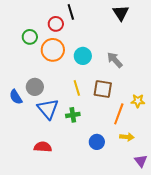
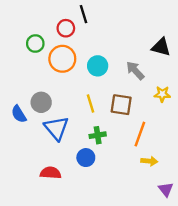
black triangle: (121, 13) -> (161, 47), moved, turned -42
yellow star: (138, 101) -> (162, 94), moved
green cross: (73, 115) -> (98, 135), moved
blue circle: (97, 142) -> (86, 158), moved

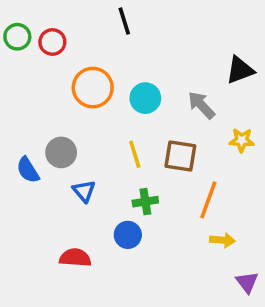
red circle: (66, 28) -> (52, 42), moved
green circle: (35, 44) -> (17, 37), moved
black triangle: (161, 47) -> (240, 70), turned -36
blue triangle: (56, 128) -> (84, 191), size x0.6

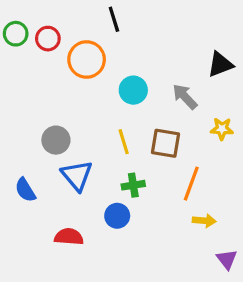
orange circle: (93, 88) -> (87, 59), moved
blue semicircle: (28, 170) -> (25, 190), moved
blue triangle: (84, 191) -> (77, 175), size x1.5

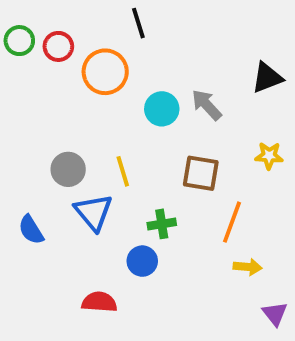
gray arrow: (185, 97) -> (207, 105), moved
yellow line: (124, 142) -> (123, 171), moved
red semicircle: (69, 237) -> (99, 302), moved

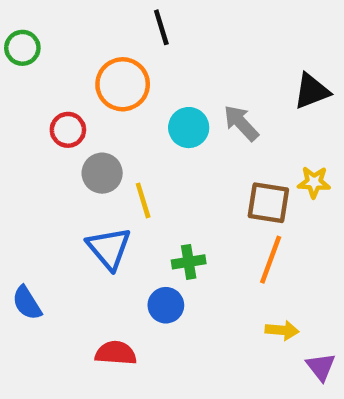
red circle: (58, 46) -> (68, 130), moved
gray circle: (68, 169) -> (102, 173), moved
brown square: (201, 173) -> (268, 203), moved
blue semicircle: (31, 230) -> (27, 303), moved
yellow arrow: (248, 267) -> (282, 330), moved

